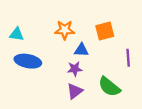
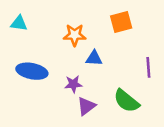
orange square: (105, 31) -> (121, 22), moved
cyan triangle: (17, 34) -> (19, 23), moved
purple star: (75, 69) -> (73, 84), moved

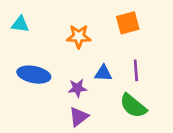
blue triangle: (94, 58) -> (103, 73), moved
purple line: (148, 67) -> (136, 70), moved
purple triangle: (86, 106) -> (79, 117), moved

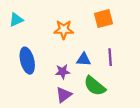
cyan triangle: (20, 24) -> (16, 20), turned -32
blue ellipse: (34, 75) -> (27, 61), turned 65
green semicircle: (133, 106) -> (95, 86), moved

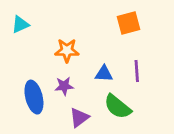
orange star: (64, 30) -> (67, 50), moved
blue ellipse: (27, 61) -> (34, 97), moved
purple star: (63, 72) -> (64, 86), moved

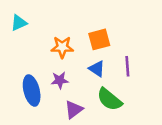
orange square: (129, 23) -> (99, 39), moved
blue triangle: (104, 74) -> (97, 69), turned 30

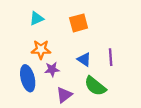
cyan triangle: (19, 23) -> (37, 18), moved
orange square: (99, 39) -> (79, 23), moved
orange star: (62, 47) -> (41, 49), moved

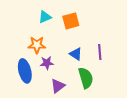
cyan triangle: (37, 18) -> (45, 17), moved
green semicircle: (95, 86) -> (86, 78), turned -145

